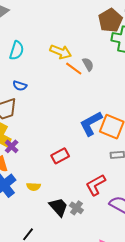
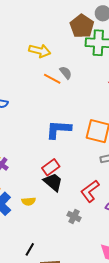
yellow arrow: (61, 52) -> (40, 51), moved
blue L-shape: (91, 123) -> (59, 129), moved, turned 40
black trapezoid: (58, 207) -> (53, 182), moved

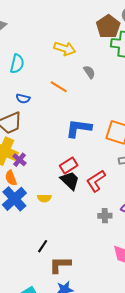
orange line: (52, 79) -> (59, 87), moved
red L-shape: (90, 191) -> (96, 181), moved
gray cross: (74, 216) -> (105, 216), moved, turned -32

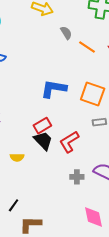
orange line: (59, 87) -> (87, 47), moved

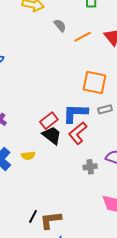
orange line: (87, 47) -> (83, 37), turned -54
blue L-shape: (54, 89) -> (75, 113), moved
black line: (14, 205) -> (33, 216), moved

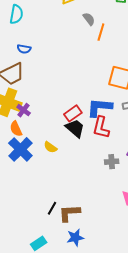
orange line: (83, 37) -> (101, 32), moved, turned -48
red L-shape: (78, 133) -> (101, 127), turned -40
yellow semicircle: (28, 156) -> (50, 147), turned 40

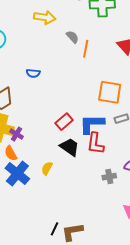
blue semicircle: (24, 49) -> (33, 73), moved
red rectangle: (73, 113) -> (64, 122), moved
yellow semicircle: (50, 147) -> (47, 168), turned 88

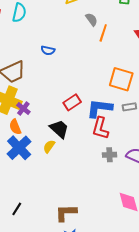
black trapezoid: (70, 147) -> (59, 129), moved
gray cross: (109, 177) -> (109, 155), moved
black line: (55, 229) -> (17, 209), moved

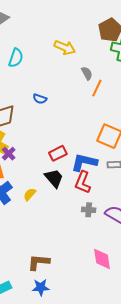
black trapezoid: (59, 129) -> (54, 178), moved

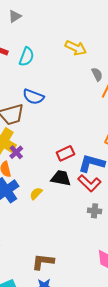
blue semicircle: (40, 99) -> (33, 97), moved, size x1.5
black trapezoid: (54, 178) -> (61, 178), turned -40
red L-shape: (83, 182) -> (89, 183), turned -70

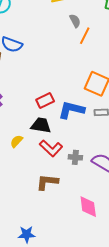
red L-shape: (89, 183) -> (51, 148), moved
brown L-shape: (43, 262) -> (47, 182), moved

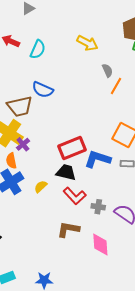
red rectangle: (45, 101) -> (72, 148), size x1.5
pink diamond: (88, 207) -> (100, 244), moved

